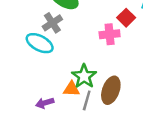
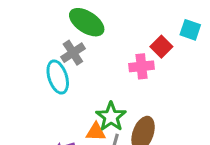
cyan ellipse: (40, 43) -> (58, 77), turned 44

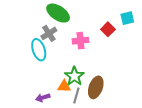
cyan square: (190, 30) -> (127, 18), turned -32
pink cross: (142, 66) -> (80, 41), moved

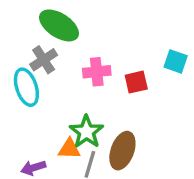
cyan square: (127, 18) -> (176, 61), moved, turned 32
red square: (108, 29) -> (136, 82), moved, turned 32

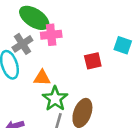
pink cross: (97, 72) -> (51, 35), moved
orange triangle: (69, 149) -> (42, 78), moved

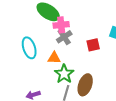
gray cross: (22, 44) -> (64, 37), moved

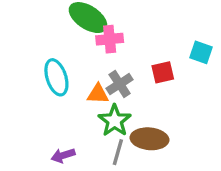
gray cross: (64, 37) -> (120, 84), moved
brown ellipse: (85, 85) -> (149, 139), turned 75

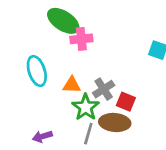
red square: (163, 72) -> (126, 102), moved, turned 36
gray cross: (120, 84) -> (104, 89), moved

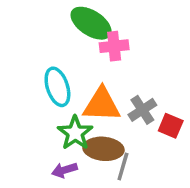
orange triangle: (72, 85) -> (102, 105), size x1.6
green star: (86, 107) -> (75, 133), moved
brown ellipse: (115, 122) -> (103, 149), moved

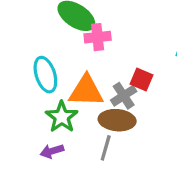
red square: (171, 126) -> (142, 79), moved
brown ellipse: (103, 149) -> (117, 120), moved

